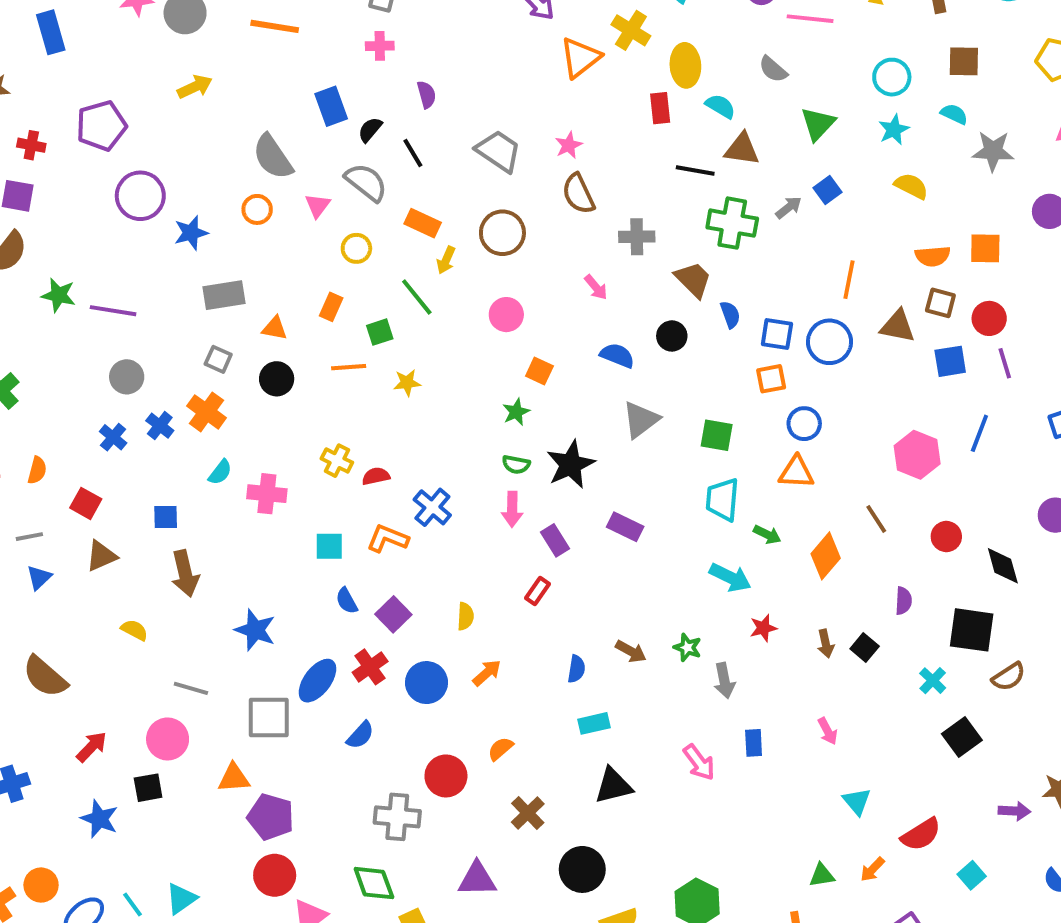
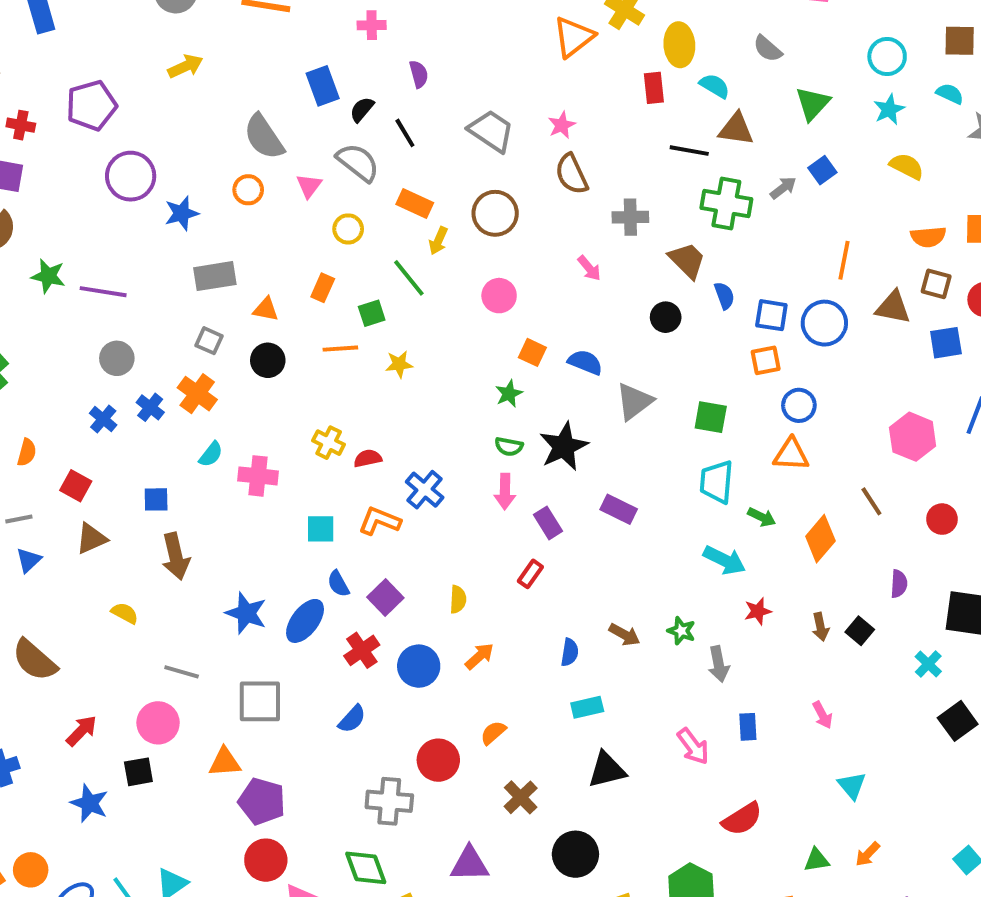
blue semicircle: (617, 355) -> (585, 362), moved
blue ellipse: (317, 681) -> (305, 621), moved
red semicircle: (921, 834) -> (742, 819), moved

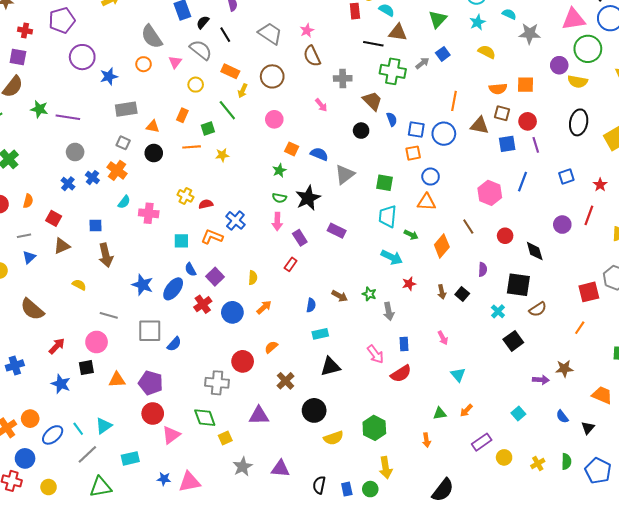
blue semicircle: (352, 719) -> (174, 344), moved
orange triangle: (225, 762) -> (117, 380), moved
red semicircle: (742, 819) -> (401, 374), moved

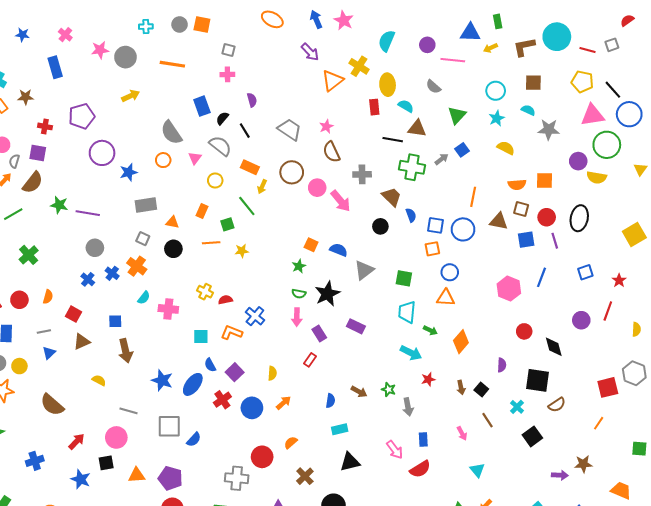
pink arrow: (321, 105) -> (341, 201), size x1.6
pink circle: (274, 119) -> (317, 188), moved
black ellipse: (579, 122) -> (579, 218), moved
brown line: (468, 227) -> (487, 420), moved

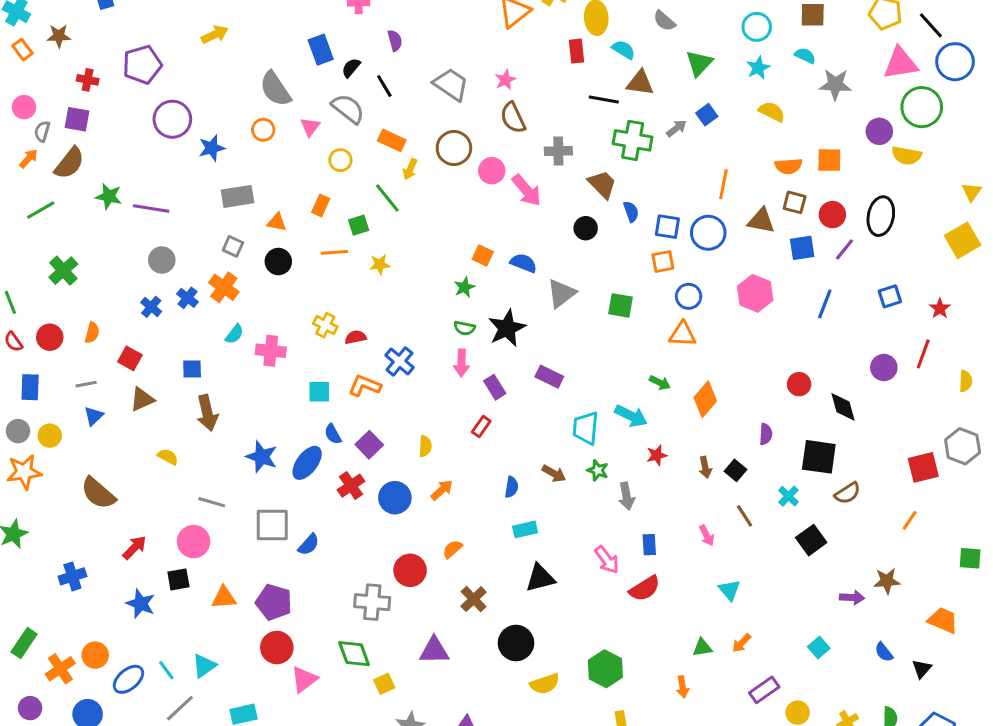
yellow triangle: (640, 169) -> (972, 192), moved
purple line: (555, 241) -> (844, 249), turned 56
pink hexagon: (509, 289) -> (755, 293), moved
cyan trapezoid: (407, 312) -> (586, 428), moved

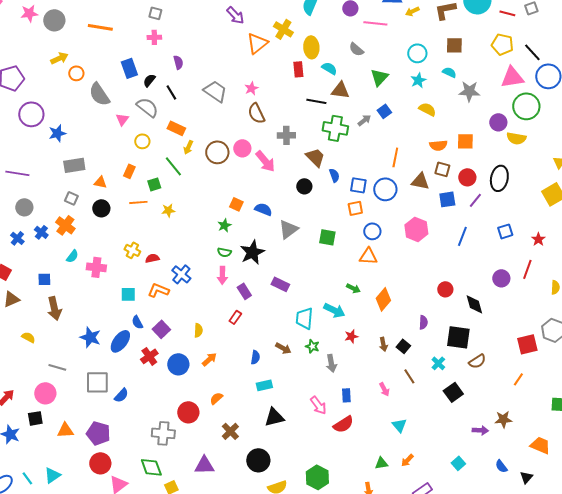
orange circle: (263, 130) -> (76, 73), moved
brown circle: (454, 148) -> (217, 152), moved

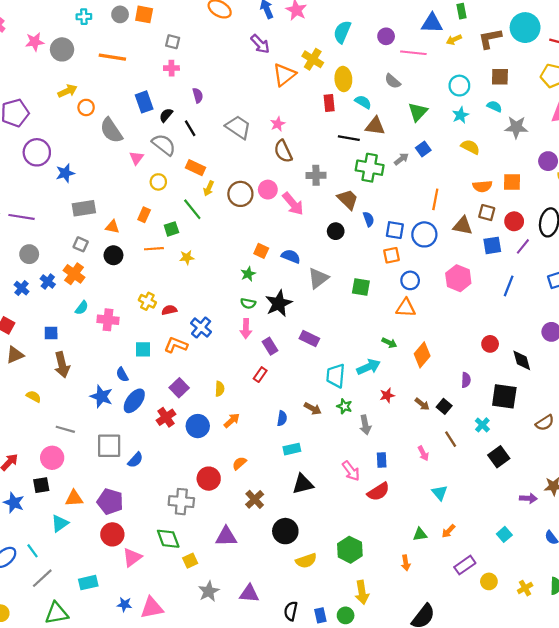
cyan arrow: (334, 310) -> (369, 367), turned -50
blue semicircle: (137, 322) -> (122, 375), moved
brown arrow: (383, 344) -> (422, 404), turned -40
brown semicircle: (477, 361) -> (545, 423), moved
cyan triangle: (52, 475) -> (60, 523), moved

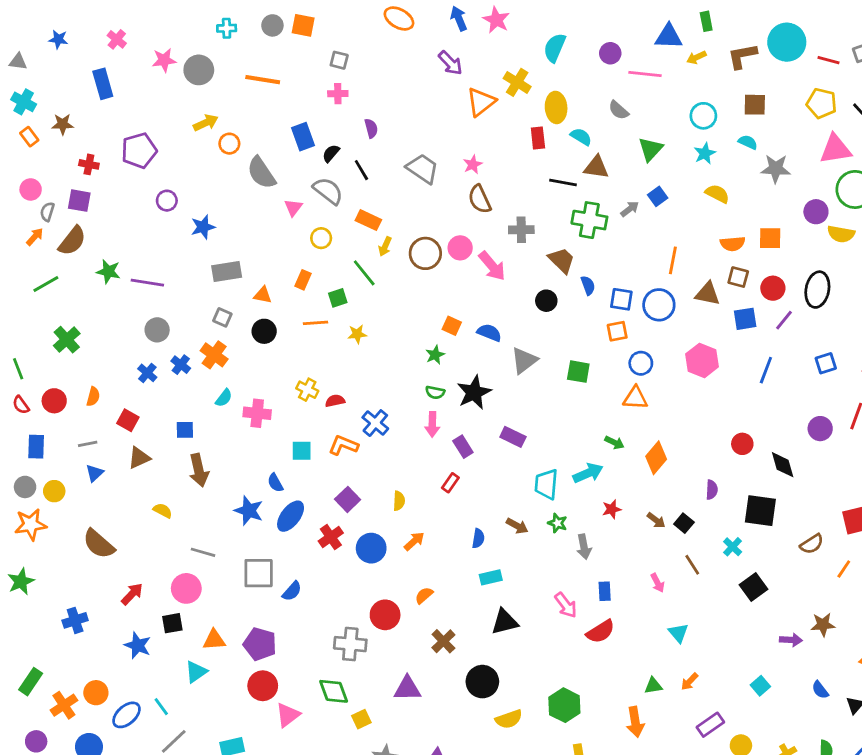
purple circle: (37, 152) -> (167, 201), size x0.6
orange arrow: (406, 563) -> (635, 722), size x1.5

